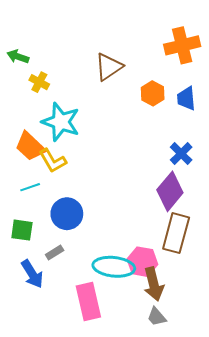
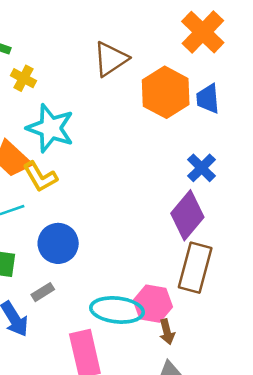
orange cross: (182, 45) -> (203, 32), turned -32
orange hexagon: (153, 93) -> (166, 92), size x1.6
brown arrow: (154, 284) -> (167, 332), size x0.6

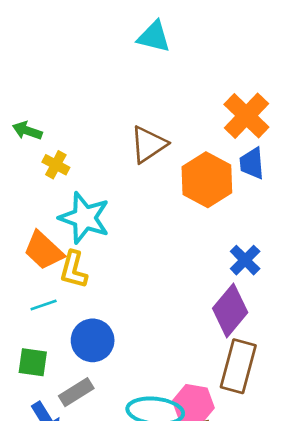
blue trapezoid: (208, 99) -> (252, 163), moved
yellow L-shape: (40, 177) -> (74, 270), turned 45
gray rectangle: (43, 292) -> (76, 392), size x1.4

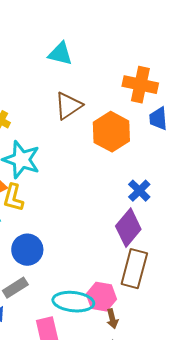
cyan triangle: (154, 37) -> (60, 54), moved
orange cross: (246, 116) -> (140, 85), turned -32
blue trapezoid: (252, 163) -> (158, 119), moved

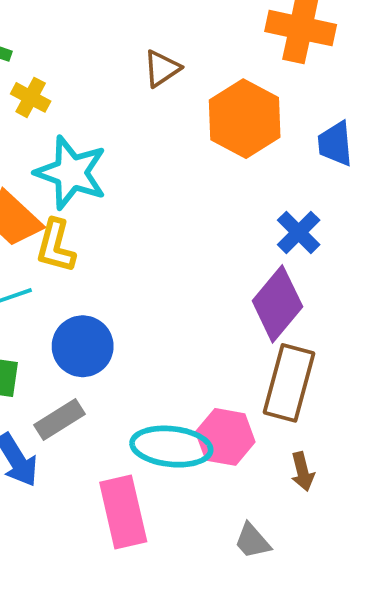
brown triangle: (68, 106) -> (162, 69), size x0.7
blue trapezoid: (158, 119) -> (335, 144), moved
brown arrow: (112, 319) -> (303, 472), moved

